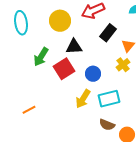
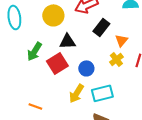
orange line: (29, 110) -> (35, 106), moved, turned 48

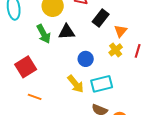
green arrow: (34, 51) -> (44, 34), moved, turned -60
red square: (57, 63) -> (26, 67), moved
yellow arrow: (76, 93) -> (76, 84), turned -72

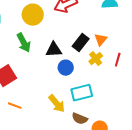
black rectangle: (101, 18) -> (81, 43), moved
black triangle: (67, 32) -> (54, 50), moved
yellow arrow: (76, 84) -> (57, 104), moved

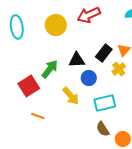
green arrow: (24, 43) -> (50, 69), moved, turned -114
yellow arrow: (57, 104) -> (71, 96), moved
brown semicircle: (80, 119) -> (103, 129), turned 35

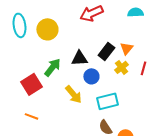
yellow circle: (56, 25) -> (47, 29), moved
orange line: (38, 116) -> (31, 116), moved

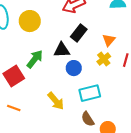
black rectangle: (106, 51) -> (79, 33), moved
yellow arrow: (73, 94) -> (56, 101), moved

